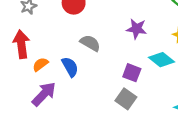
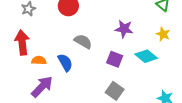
orange semicircle: (40, 64) -> (39, 60), turned 40
purple square: (132, 73) -> (115, 59), moved

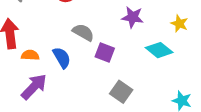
purple square: (115, 59) -> (105, 53), moved

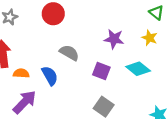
yellow star: (179, 24) -> (150, 38), moved
purple square: (105, 53) -> (101, 71), moved

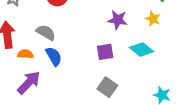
gray semicircle: (69, 53) -> (46, 32), moved
purple square: (101, 71) -> (105, 52), turned -30

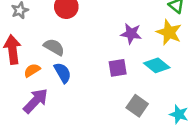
yellow star: (153, 19) -> (169, 32), size x1.5
orange semicircle: (25, 54) -> (32, 70), turned -35
gray square: (107, 87) -> (137, 106), moved

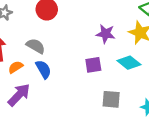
gray square: (137, 106) -> (111, 99), turned -30

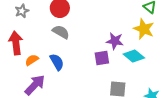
purple star: (106, 34) -> (115, 41), moved
gray semicircle: (36, 46) -> (61, 32), moved

